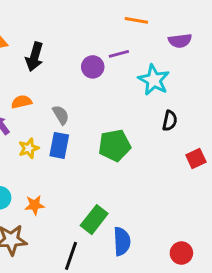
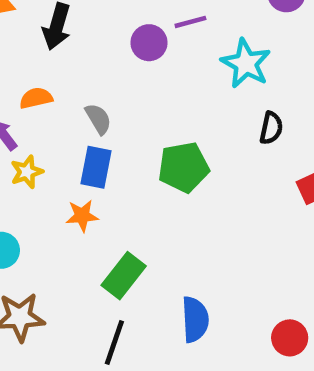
yellow star: (29, 148) -> (27, 172), moved
orange star: (35, 205) -> (82, 216), moved
green rectangle: (94, 220) -> (124, 276), moved

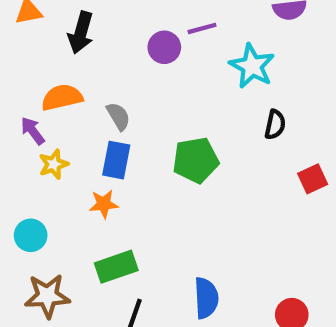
orange semicircle: (36, 98) -> (62, 97), size x1.4
green rectangle: (124, 276) -> (116, 267), moved, turned 33

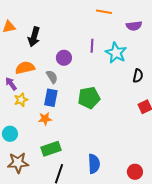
purple line: (202, 28) -> (92, 46), moved, turned -72
purple circle: (164, 47) -> (64, 58), moved
black semicircle: (275, 125) -> (138, 76), moved

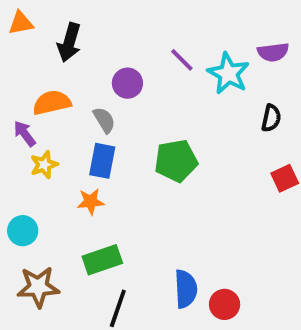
purple semicircle: (134, 26) -> (273, 52), moved
purple line: (92, 46) -> (182, 60), turned -48
red circle: (135, 172) -> (225, 304), moved

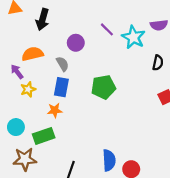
green rectangle: (102, 260) -> (44, 136), moved

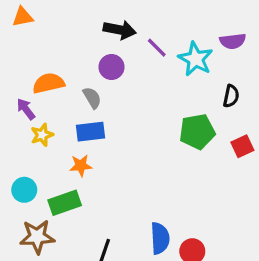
black arrow: (43, 19) -> (120, 30), moved, turned -95
blue rectangle: (61, 87) -> (90, 132), turned 72
green pentagon: (103, 87) -> (197, 132), moved

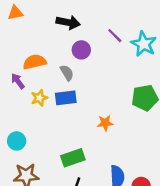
black arrow: (120, 30) -> (68, 22), moved
yellow star: (42, 135) -> (39, 98), moved
orange star: (81, 166) -> (105, 123), moved
green rectangle: (65, 203) -> (73, 158), moved

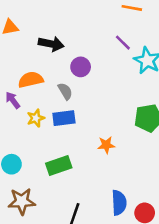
black arrow: (68, 22) -> (51, 44), moved
purple line: (115, 36) -> (123, 43), moved
green rectangle: (73, 158) -> (59, 165), moved

